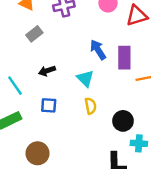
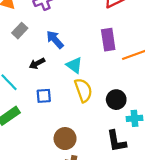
blue arrow: (98, 50) -> (55, 40), moved
yellow semicircle: (91, 106) -> (83, 90), size x1.5
brown circle: (38, 153) -> (65, 139), moved

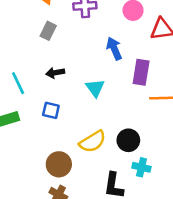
gray rectangle: (20, 31) -> (48, 31), turned -35
blue arrow: (55, 40) -> (114, 48), moved
yellow semicircle: (83, 90) -> (93, 142), moved, turned 60

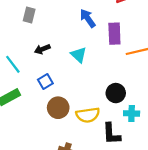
blue square: (51, 110) -> (45, 81), turned -32
yellow semicircle: (93, 142) -> (88, 115), moved, turned 35
brown circle: (59, 164) -> (58, 108), moved

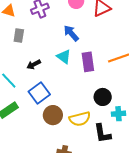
purple rectangle: (114, 34) -> (88, 62), moved
cyan triangle: (79, 55) -> (64, 57), moved
blue square: (45, 81) -> (39, 93), size x1.5

